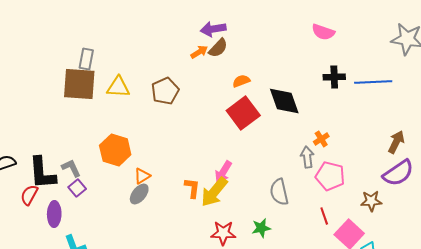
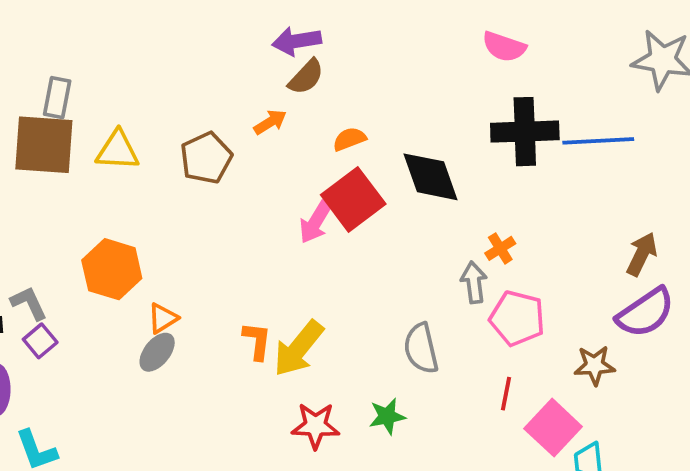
orange arrow: (199, 52) -> (270, 122), moved
black cross: (334, 77) -> (525, 132), size x1.6
pink arrow: (223, 172) -> (315, 222), moved
red line: (324, 216) -> (506, 394), turned 30

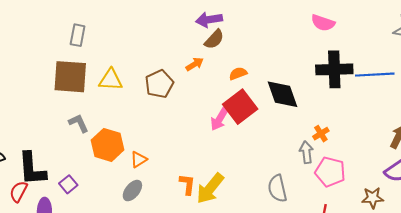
gray rectangle: (57, 98) -> (78, 35), moved
gray L-shape: (29, 303) -> (79, 123), moved
orange triangle: (163, 318) -> (139, 159), moved

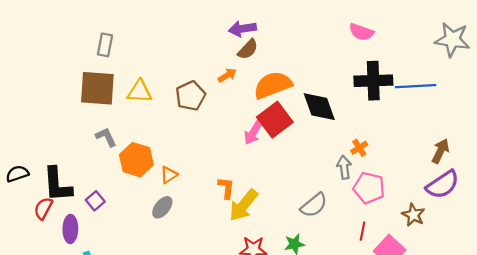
orange semicircle: (238, 74) -> (273, 85), size x2.0
orange L-shape: (187, 184) -> (226, 188), moved
gray semicircle: (277, 188) -> (314, 205), turned -116
brown star: (373, 198) -> (413, 215), turned 30

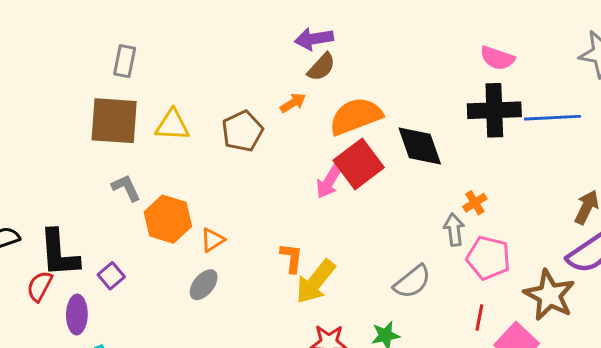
pink semicircle: (361, 32) -> (497, 58), moved
brown star: (413, 215) -> (549, 295), size x1.6

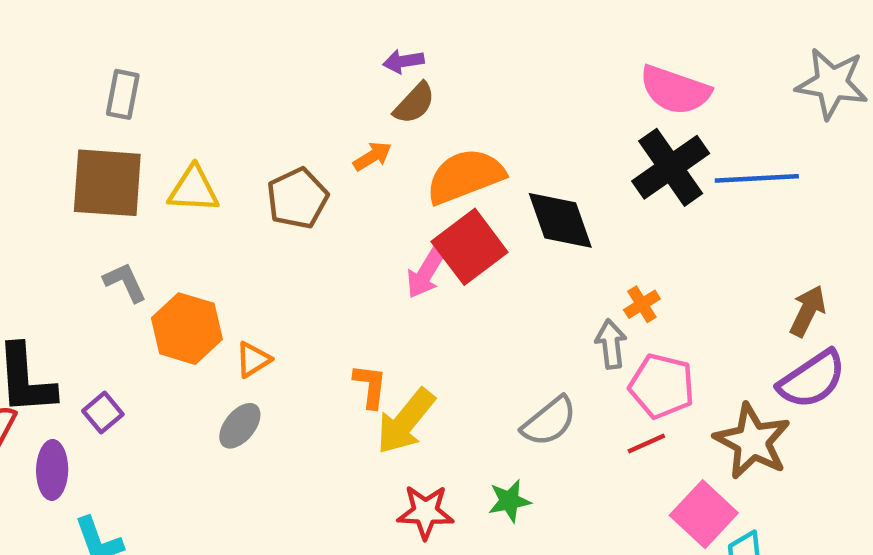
purple arrow: (314, 39) -> (403, 61), size x0.7
pink semicircle: (497, 58) -> (675, 90), size x1.4
black cross: (494, 110) -> (671, 167), turned -33
red line: (479, 317) -> (646, 443), moved, turned 55

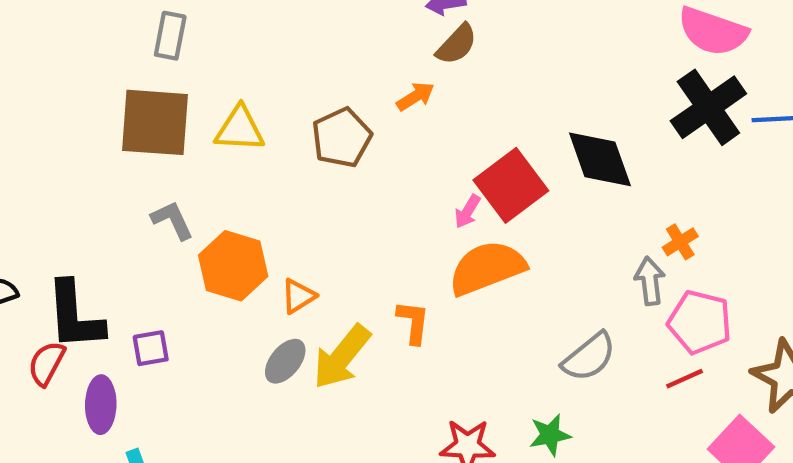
orange semicircle: (465, 176) -> (487, 268), moved
pink arrow: (425, 273) -> (468, 211), size x0.7
purple square: (103, 413) -> (151, 348), turned 30
yellow arrow: (406, 421) -> (342, 357), moved

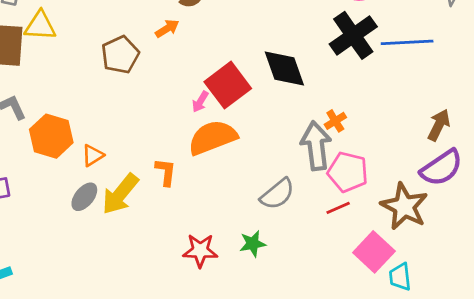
yellow triangle: (240, 129) -> (40, 26), moved
gray arrow: (650, 281) -> (316, 146), size x1.6

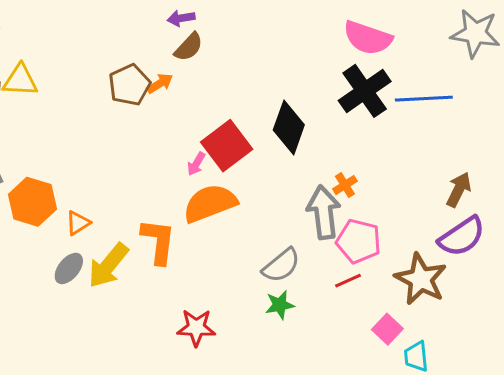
brown pentagon: (120, 55) -> (130, 85), moved
black diamond: (284, 69) -> (289, 127), turned 39
orange L-shape: (166, 172) -> (158, 241), size x1.5
green star: (253, 244) -> (280, 305), moved
pink square: (374, 252) -> (387, 329), size x0.7

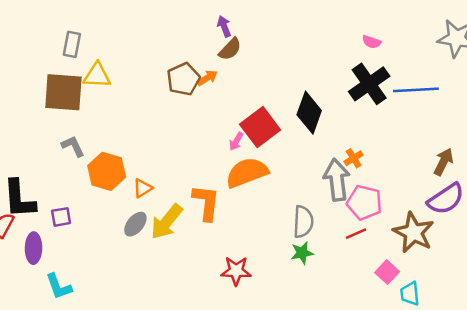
purple arrow: (181, 18) -> (224, 26), turned 78
pink semicircle: (368, 38) -> (372, 42), size x0.5
gray semicircle: (281, 265) -> (303, 222), turned -48

